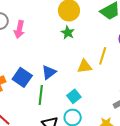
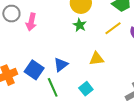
yellow line: (103, 56) -> (113, 28), moved, turned 36
green line: (41, 95) -> (53, 87), turned -30

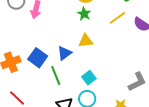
yellow triangle: (96, 59) -> (86, 41), moved

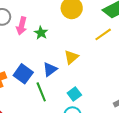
green star: (84, 14) -> (41, 33), moved
yellow triangle: (86, 41) -> (71, 57), turned -35

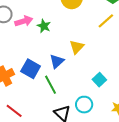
pink arrow: (22, 26) -> (24, 21), turned -114
cyan square: (74, 94) -> (99, 80), moved

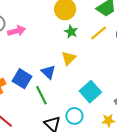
green star: (44, 26) -> (71, 32), moved
blue triangle: (57, 61) -> (48, 72), turned -35
cyan square: (99, 80) -> (90, 92), size x1.5

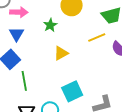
green star: (71, 32) -> (50, 25), moved
blue triangle: (48, 72) -> (16, 34), moved

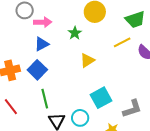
blue triangle: (16, 34) -> (42, 44), turned 35
green line: (24, 81) -> (45, 99), moved

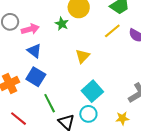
green star: (75, 33) -> (62, 24), moved
blue triangle: (42, 44) -> (34, 51), turned -42
cyan square: (101, 98) -> (92, 91), moved

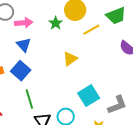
yellow line: (112, 31) -> (91, 30), moved
cyan square: (92, 91) -> (89, 96), moved

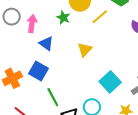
pink arrow: (24, 23) -> (32, 24), turned -66
blue triangle: (24, 45) -> (46, 43), moved

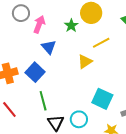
yellow line: (100, 17) -> (101, 43), moved
cyan square: (110, 82) -> (102, 99), turned -35

